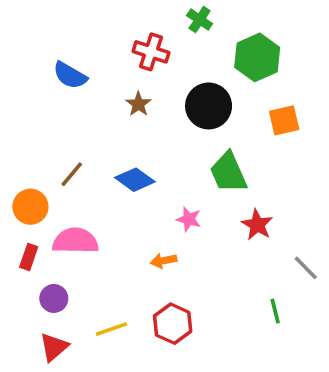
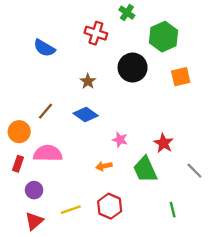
brown star: (138, 104) -> (88, 81), moved
green trapezoid: (228, 173) -> (145, 169), moved
green line: (275, 311) -> (173, 210), moved

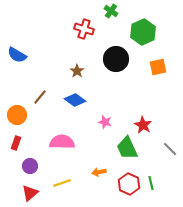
blue semicircle: (44, 48) -> (17, 55), moved
pink semicircle: (48, 153) -> (62, 142), moved
orange arrow: (104, 166) -> (99, 172), moved
red hexagon: (110, 206) -> (129, 184), moved

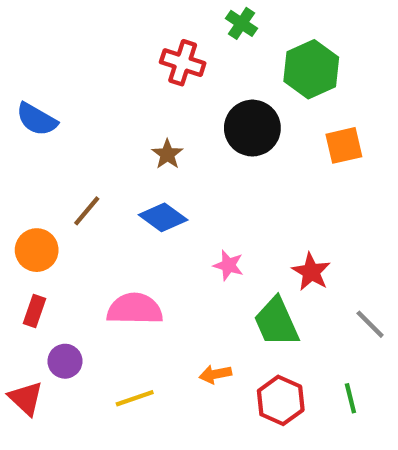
green line: (151, 183) -> (350, 398), moved
red triangle: (30, 193) -> (26, 398), moved, turned -36

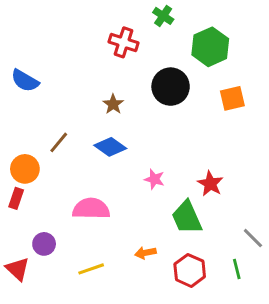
red rectangle: (34, 311) -> (16, 198), moved
gray line: (370, 324) -> (253, 238), moved

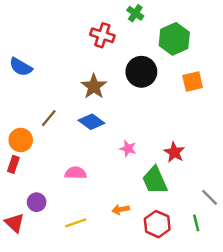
brown star: (113, 104) -> (94, 86), size x1.5
pink semicircle: (91, 209) -> (76, 173), size x0.7

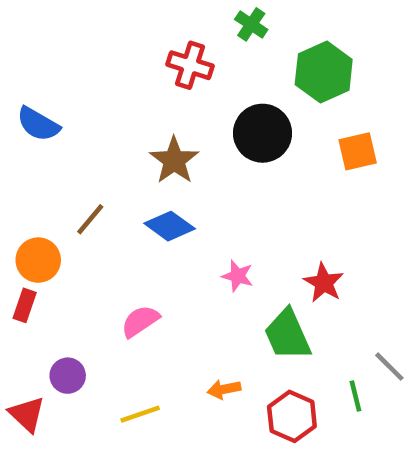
pink semicircle: (76, 173) -> (140, 321), turned -35
green line: (196, 223) -> (355, 396), moved

